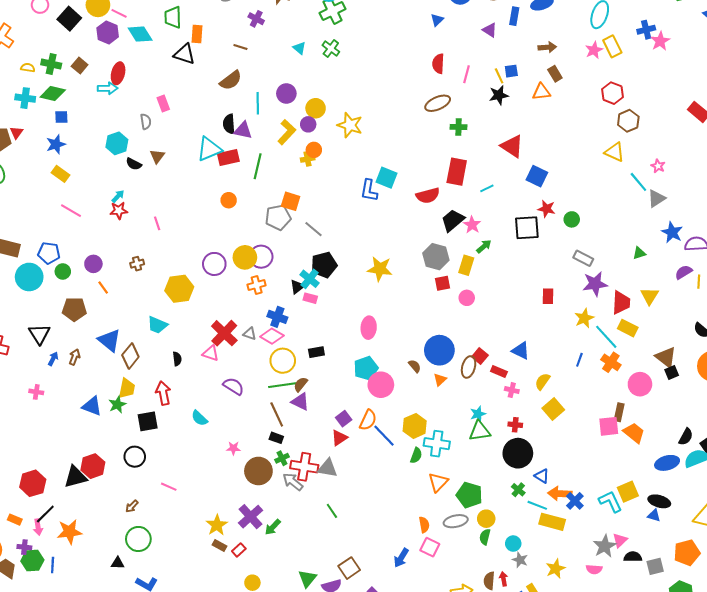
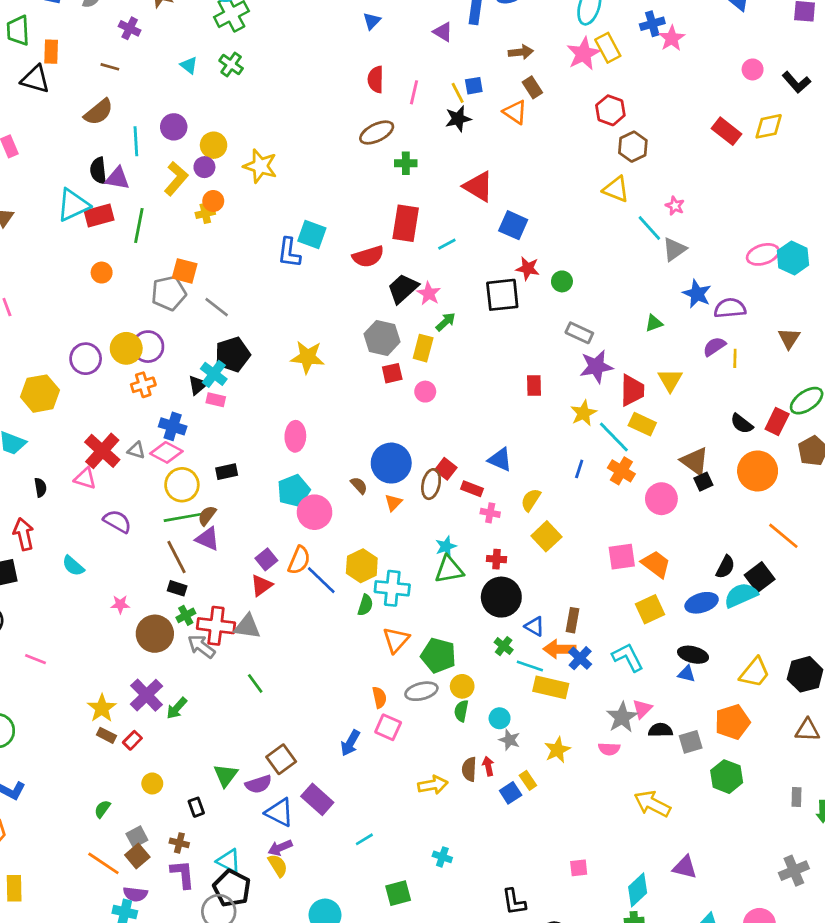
pink star: (594, 50) -> (583, 54), size x1.4
orange triangle: (541, 92) -> (515, 112), turned 42
brown rectangle: (619, 412) -> (573, 620), moved
yellow square: (628, 492) -> (650, 609), moved

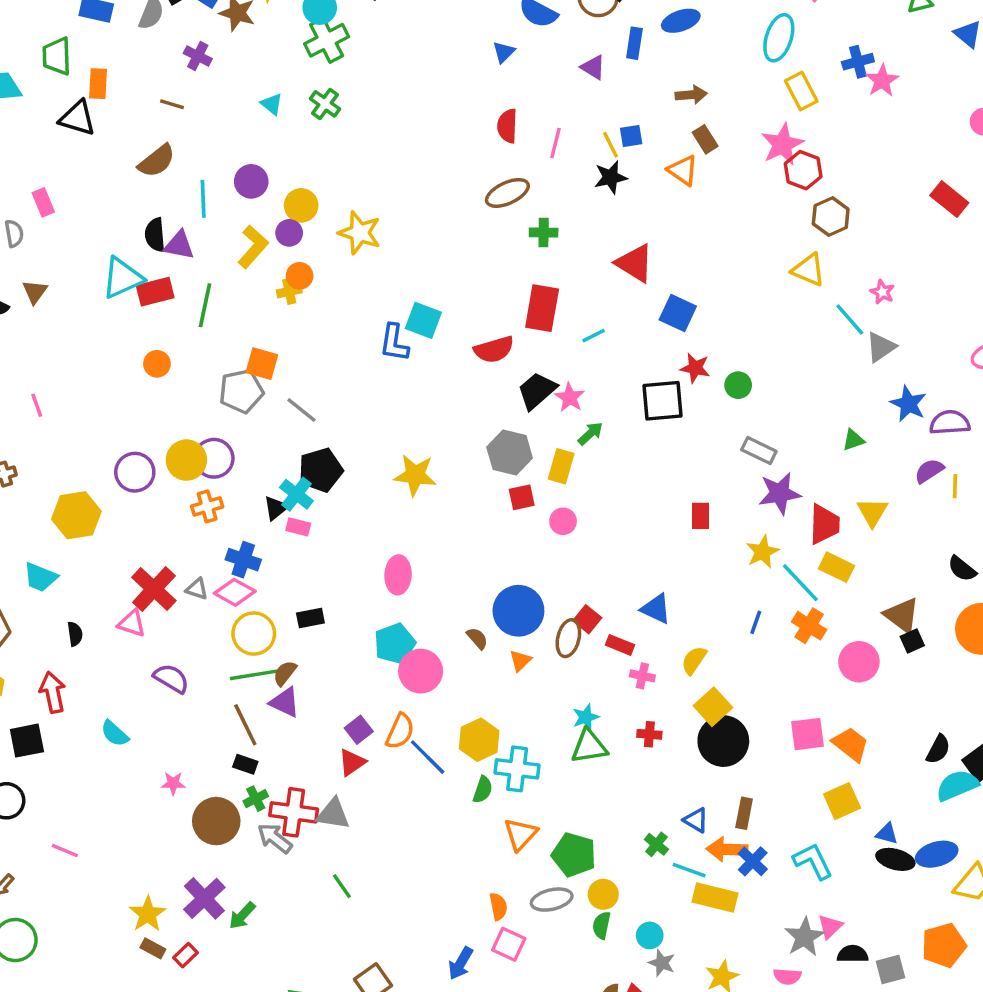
pink star: (583, 54) -> (782, 144), moved
black circle: (501, 597) -> (723, 741), moved
blue ellipse: (702, 603) -> (937, 854), moved
blue triangle: (687, 674) -> (887, 834), moved

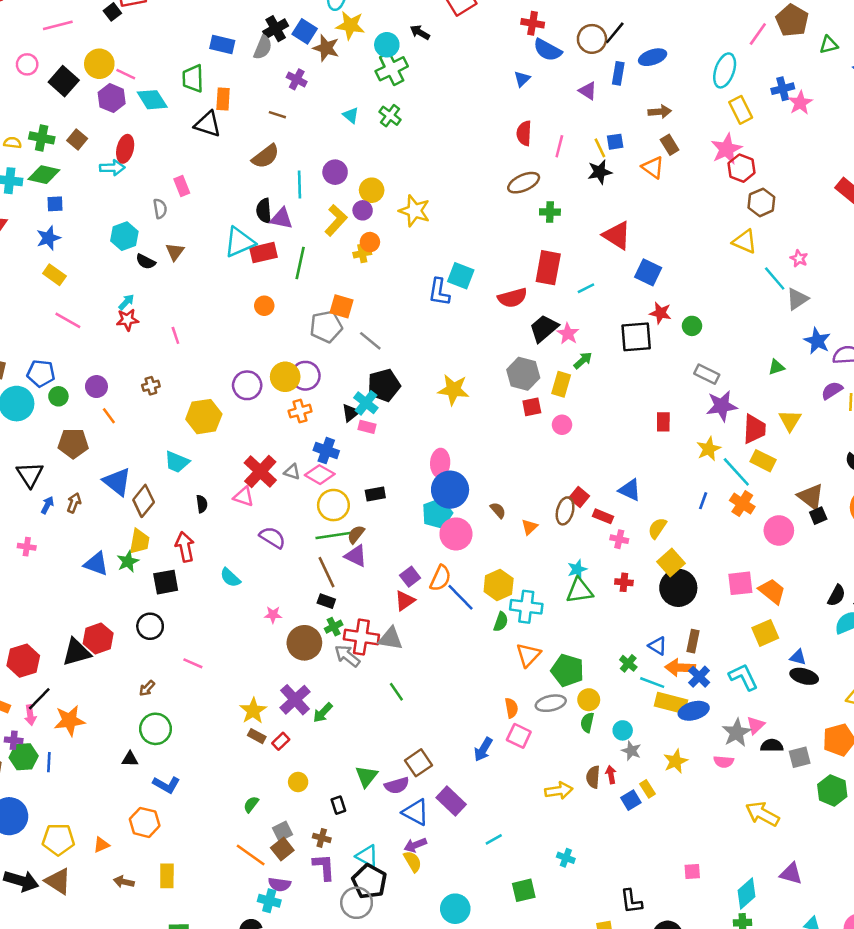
blue circle: (518, 611) -> (450, 490), moved
blue ellipse: (937, 854) -> (694, 711), moved

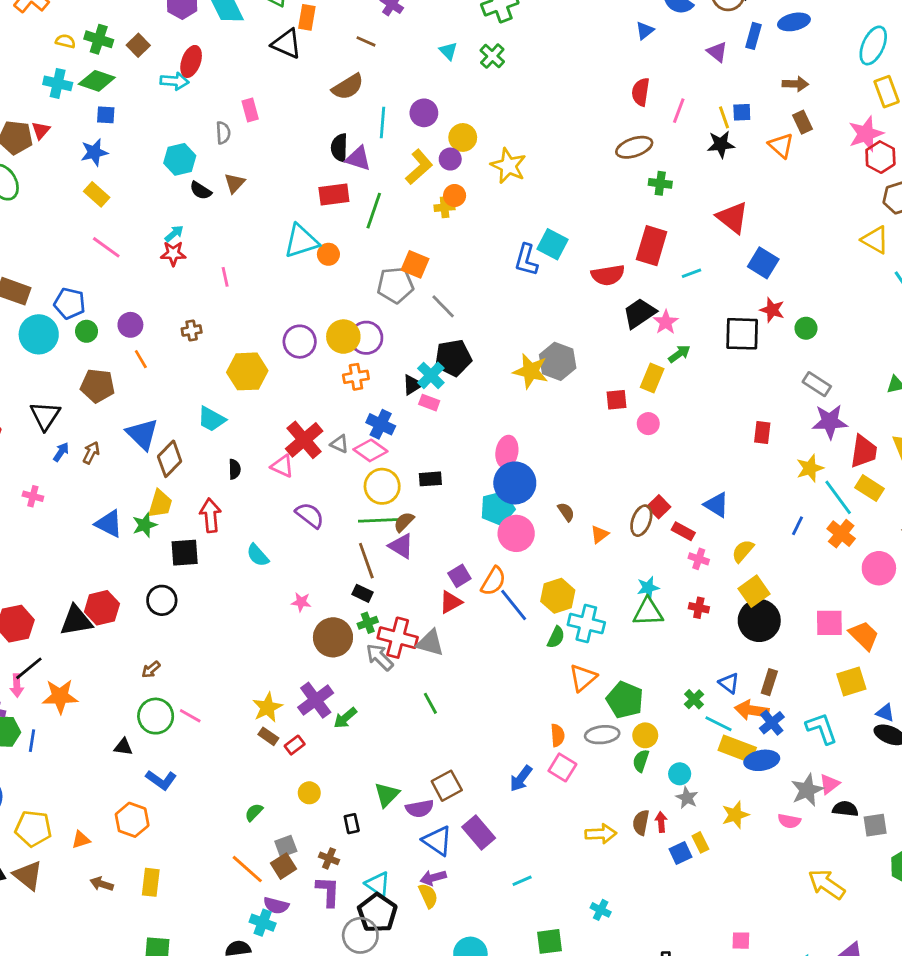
cyan triangle: (240, 242) -> (301, 241), moved
gray hexagon: (523, 374) -> (558, 361), moved
pink line: (193, 663) -> (190, 716), moved

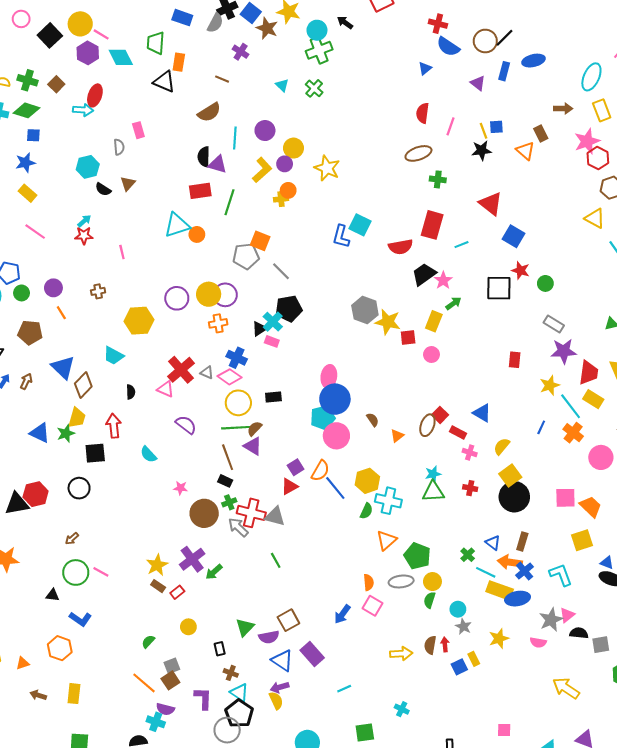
brown arrow: (795, 84) -> (563, 109), moved
yellow star: (531, 371) -> (388, 322), moved
brown cross: (329, 858) -> (231, 673), moved

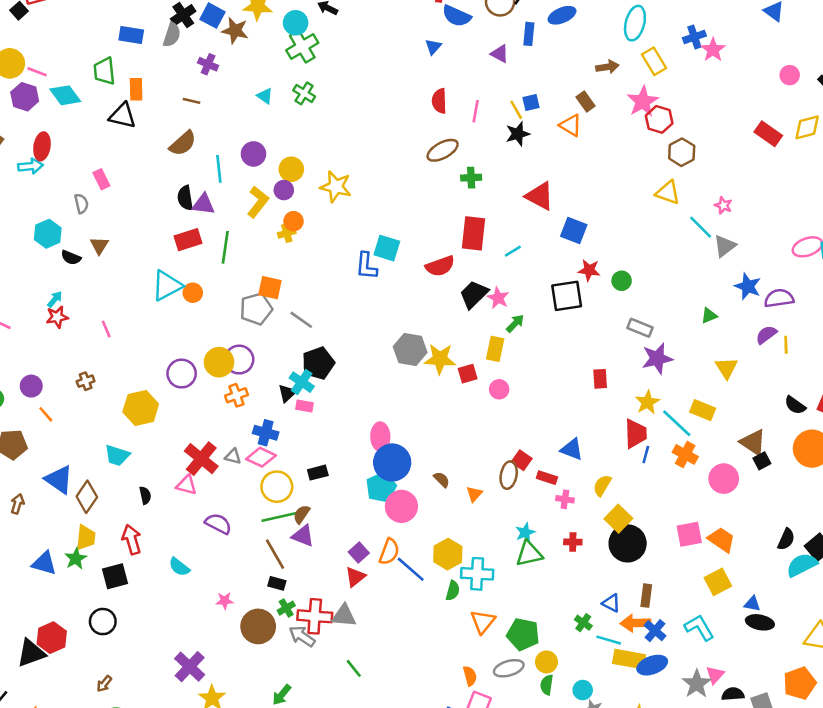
red trapezoid: (589, 373) -> (636, 434), moved
purple cross: (192, 559) -> (190, 667), moved

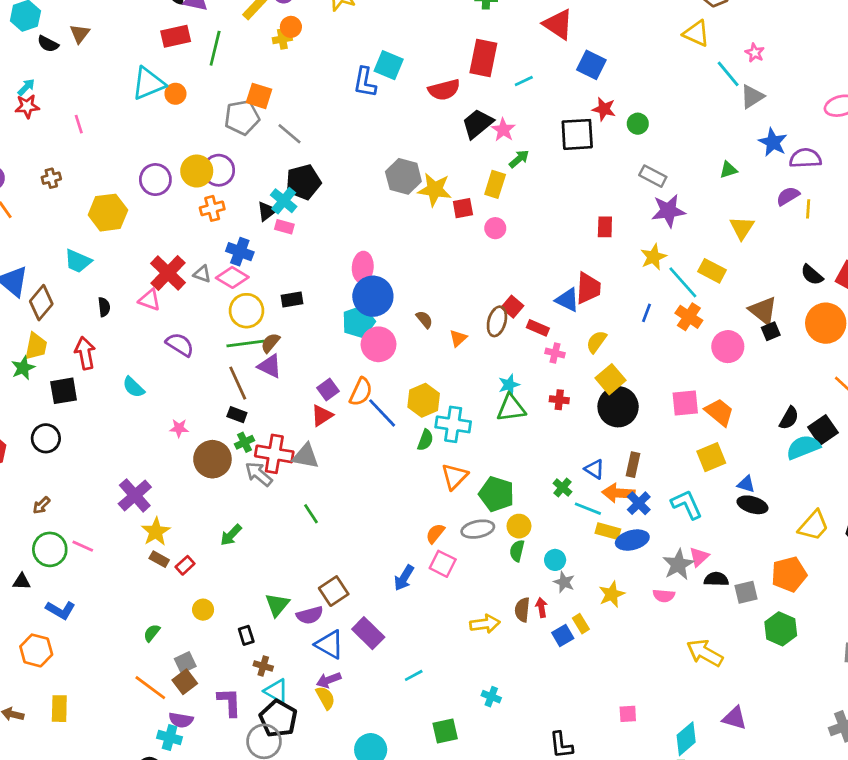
red trapezoid: (636, 434) -> (588, 288), moved
yellow rectangle: (629, 659) -> (608, 531), size x0.7
orange semicircle: (470, 676) -> (435, 533), turned -132

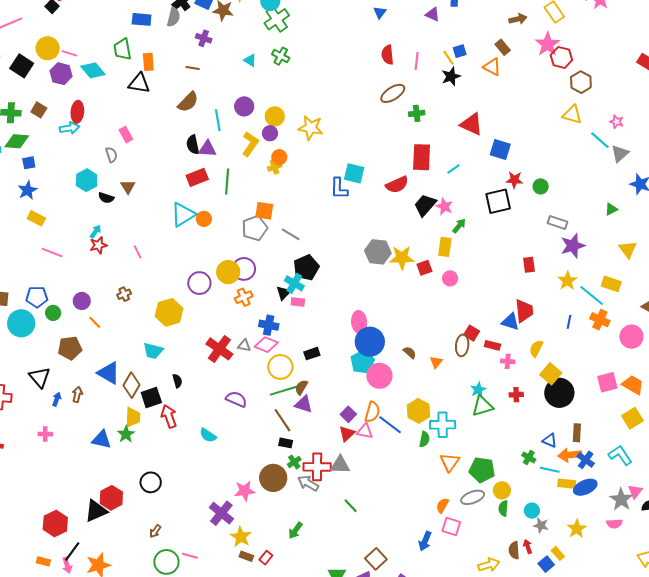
pink triangle: (150, 300) -> (365, 431), moved
black square: (64, 391) -> (151, 398), moved
pink star: (179, 428) -> (245, 491), moved, size x1.5

